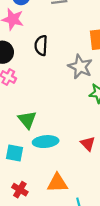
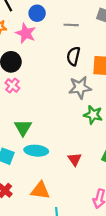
black semicircle: (41, 45) -> (73, 56), moved
gray star: (80, 67) -> (80, 88), turned 30

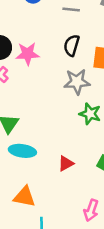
pink star: (26, 33) -> (28, 54), moved, turned -30
red triangle: (75, 159) -> (66, 163), turned 32

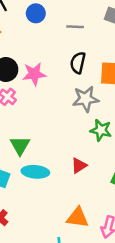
red triangle: (66, 163) -> (79, 166), moved
orange triangle: (24, 197) -> (78, 218), moved

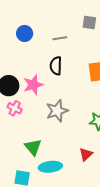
black semicircle: (78, 63) -> (56, 66), moved
gray star: (86, 99) -> (57, 111), moved

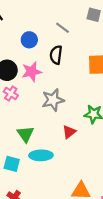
blue circle: (25, 33) -> (29, 40), moved
gray line: (60, 38) -> (63, 28), turned 40
red triangle: (86, 154) -> (69, 132), moved

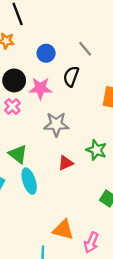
green triangle: (26, 134) -> (18, 154), turned -30
cyan ellipse: (41, 155) -> (29, 181), turned 60

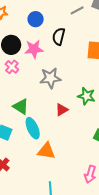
gray line: (85, 49) -> (77, 10), moved, turned -72
orange triangle: (63, 230) -> (46, 151), moved

